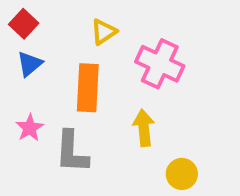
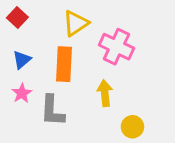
yellow triangle: (104, 32) -> (76, 23), size x1.4
blue triangle: (30, 64) -> (22, 60), moved

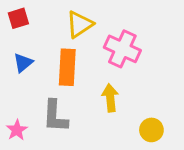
red square: (17, 17) -> (18, 18), turned 30
pink star: (22, 93) -> (17, 130), moved
yellow circle: (132, 127) -> (151, 130), moved

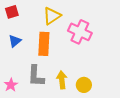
yellow arrow: (110, 98) -> (62, 80), moved
yellow circle: (151, 130) -> (84, 85), moved

